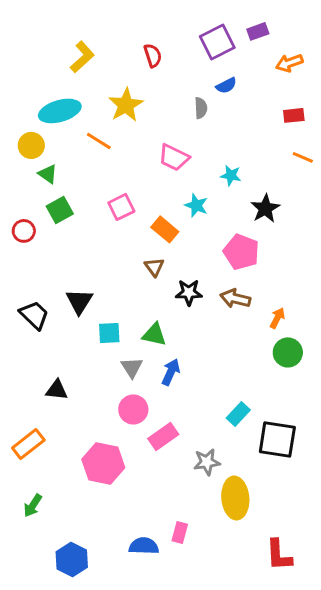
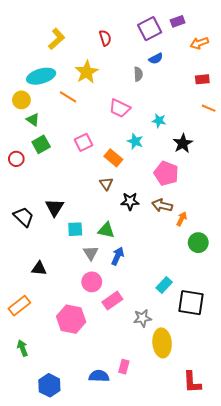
orange arrow: (277, 318) -> (182, 219), moved
green arrow: (33, 506) -> (22, 348), turned 126

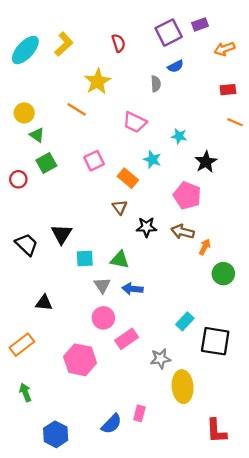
cyan ellipse: (41, 76) -> (25, 50), moved, turned -32
blue arrow: (118, 256) -> (132, 289), turned -108
blue semicircle: (99, 376) -> (112, 424), turned 132

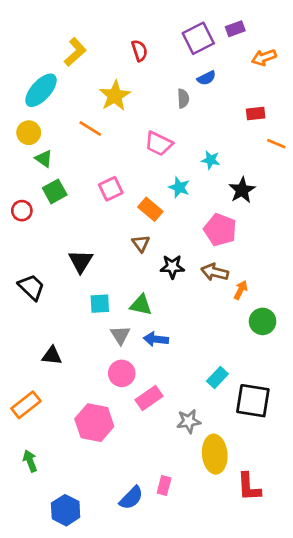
cyan ellipse: (25, 50) -> (41, 90), moved
red rectangle: (228, 90) -> (256, 114), moved
black triangle: (61, 234) -> (81, 261), moved
red L-shape: (216, 431) -> (249, 487), moved

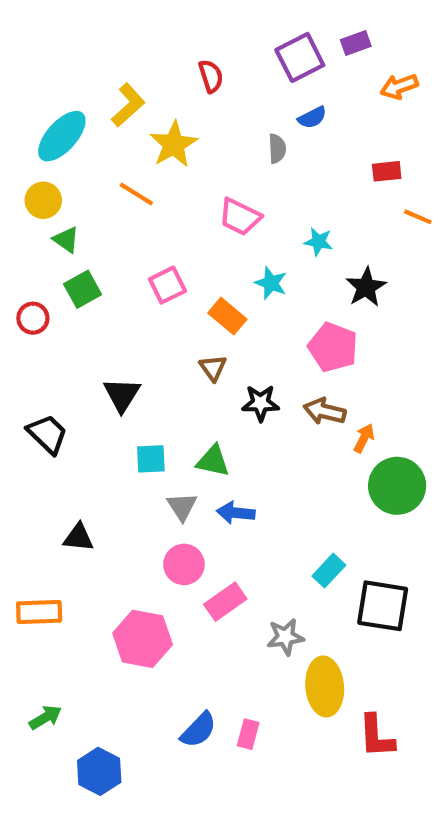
yellow L-shape: (75, 52) -> (128, 105), moved
green circle: (263, 321) -> (397, 486), size x1.4
orange rectangle: (26, 405) -> (39, 612), turned 36
green arrow: (30, 461) -> (45, 718), moved, turned 80
blue semicircle: (131, 498) -> (198, 730), moved

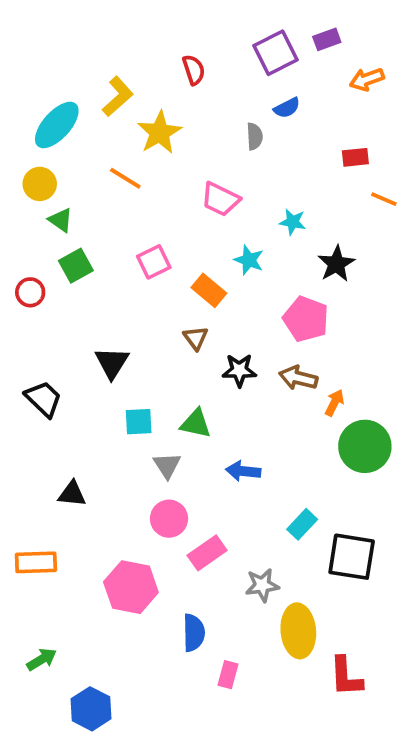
blue arrow: (236, 513) -> (243, 471), moved
blue semicircle: (198, 730) -> (194, 633), moved, turned -45

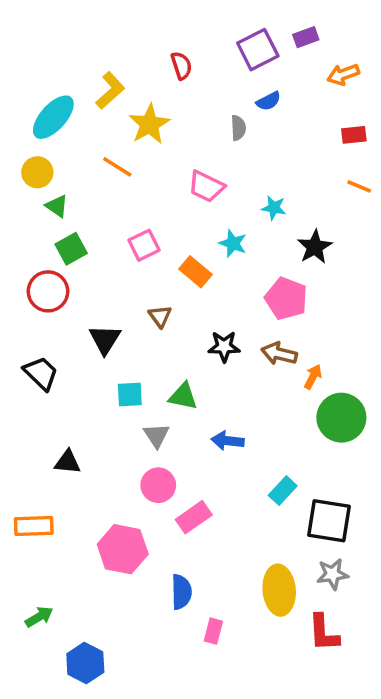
red rectangle: (355, 157) -> (354, 135), moved
red circle: (30, 292) -> (48, 291), moved, size x1.5
brown triangle: (196, 338) -> (160, 316), moved
gray star: (262, 585) -> (332, 574), moved

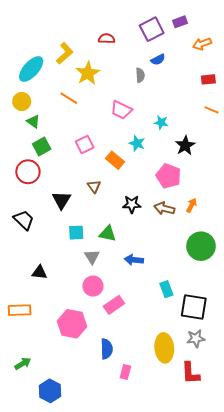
red semicircle: (181, 66) -> (107, 39), turned -70
orange arrow: (313, 377) -> (192, 205), moved
cyan rectangle: (283, 491) -> (166, 289), turned -63

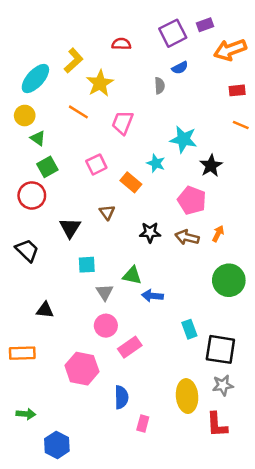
orange arrow: (202, 44) -> (230, 50), size x1.5
pink trapezoid: (121, 110) -> (123, 123), moved, turned 85
cyan star: (161, 122) -> (183, 139), size x1.6
green triangle: (108, 234) -> (132, 275), moved
green arrow: (23, 364) -> (26, 414), turned 35

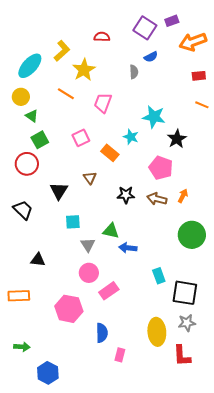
purple square: (173, 33) -> (145, 28), turned -30

